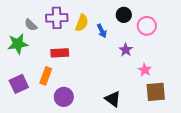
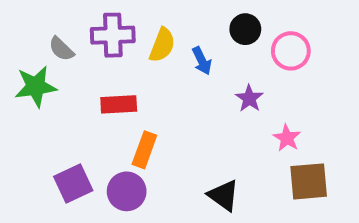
orange rectangle: (46, 76) -> (144, 150), moved
purple square: (19, 84) -> (73, 183), moved

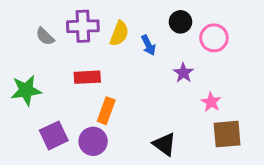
green star: (36, 87) -> (26, 90), moved

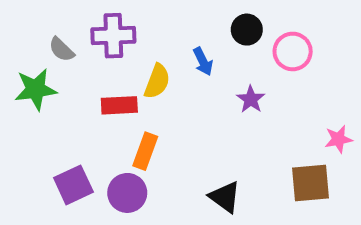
yellow semicircle: (119, 34) -> (157, 81), moved
green star: (26, 90) -> (36, 89), moved
pink star: (211, 102) -> (338, 139), moved, turned 30

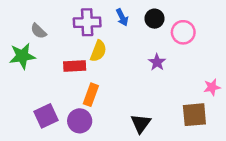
purple cross: (113, 36) -> (87, 22), moved
blue arrow: (203, 61) -> (122, 17), moved
black triangle: (225, 197) -> (141, 123), turned 30

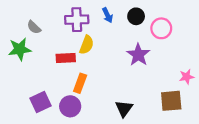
purple star: (157, 62) -> (138, 55), size x1.5

